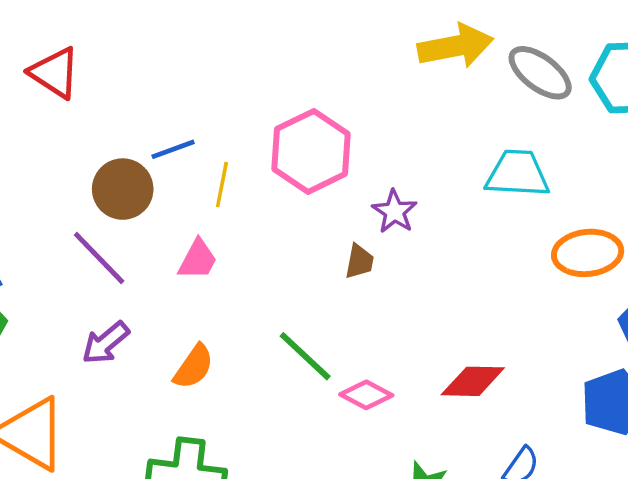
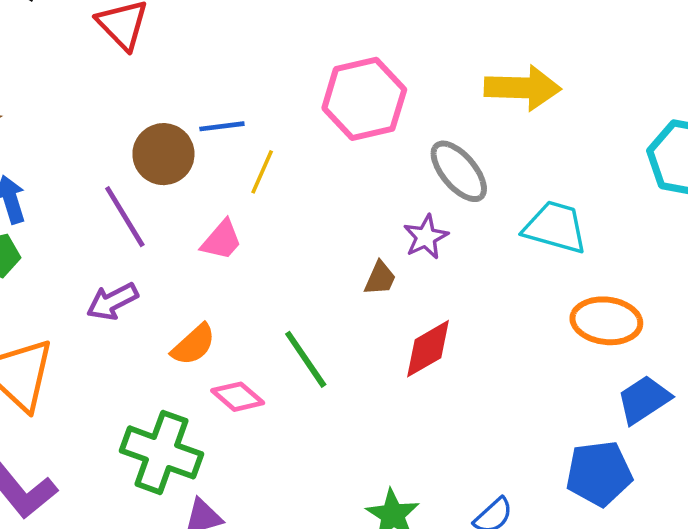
gray ellipse: (540, 73) -> (459, 171), moved
pink hexagon: (311, 151) -> (364, 99), moved
red diamond: (473, 381) -> (428, 349), moved, turned -44
pink diamond: (366, 395) -> (238, 397), moved

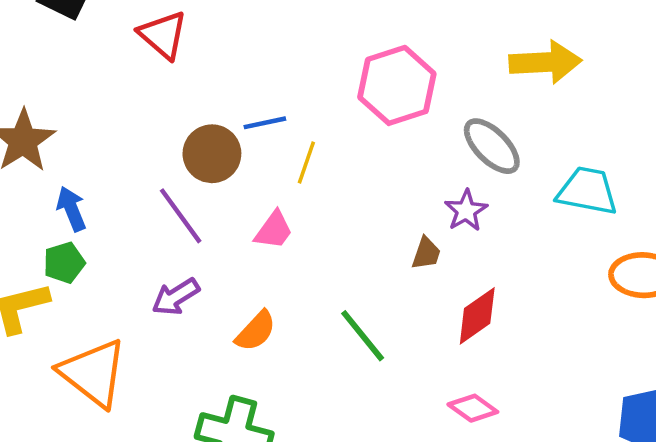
pink diamond: (238, 397) -> (473, 408), moved

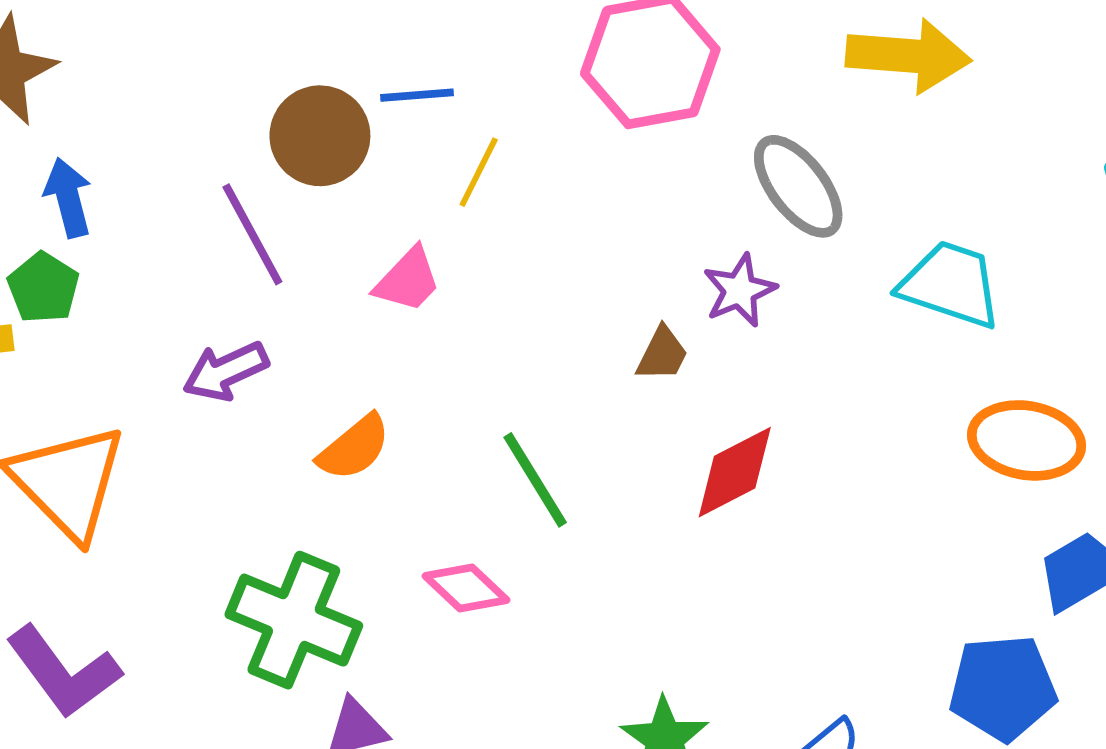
green pentagon: (64, 263) -> (43, 288), turned -30
pink diamond: (473, 408) -> (466, 588), moved

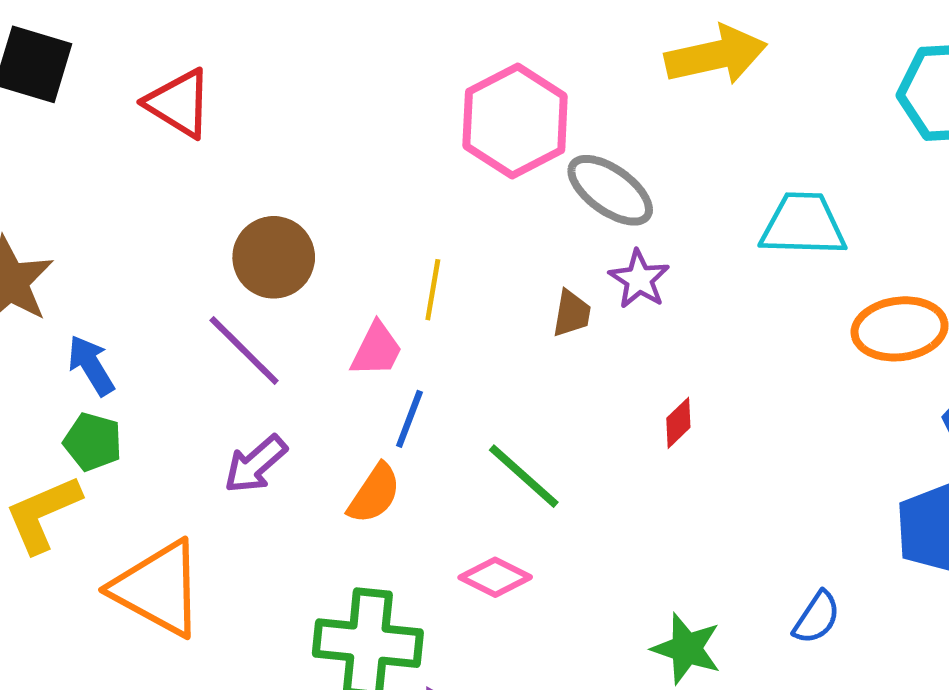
blue line: (417, 95) -> (409, 419), moved, turned -48
yellow line: (479, 172) -> (433, 290), moved
gray ellipse: (798, 186) -> (610, 190), moved
brown trapezoid: (662, 354) -> (572, 313), moved
red diamond: (735, 472) -> (678, 423), size x0.6

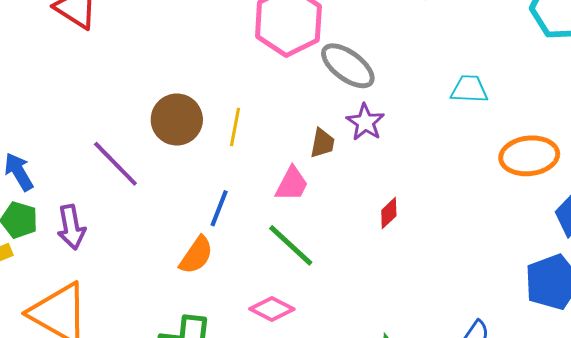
cyan trapezoid: (803, 225) -> (469, 89), size x0.7
brown circle: (274, 257) -> (177, 120), moved
pink trapezoid: (377, 350) -> (292, 184), moved
purple arrow: (255, 464) -> (71, 227), moved, turned -60

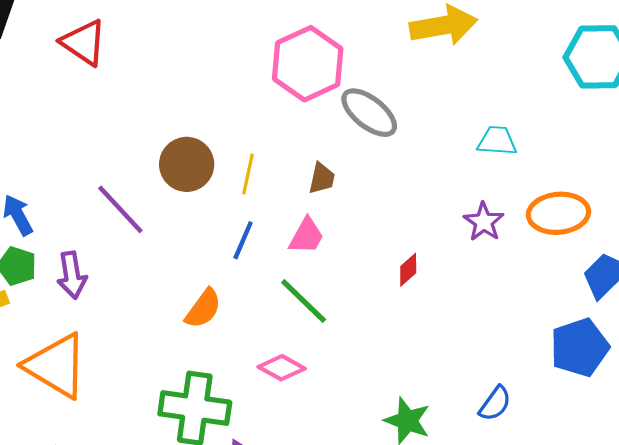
purple star: (365, 122) -> (484, 222), moved
brown trapezoid: (322, 143) -> (322, 178), moved
blue line: (219, 208) -> (243, 240), moved

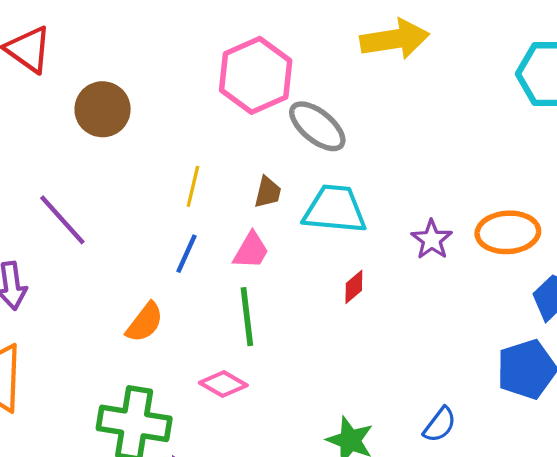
cyan trapezoid: (497, 141) -> (335, 209), moved, size x1.6
brown circle: (187, 164) -> (103, 109), moved
green line: (304, 301) -> (247, 317), turned 38

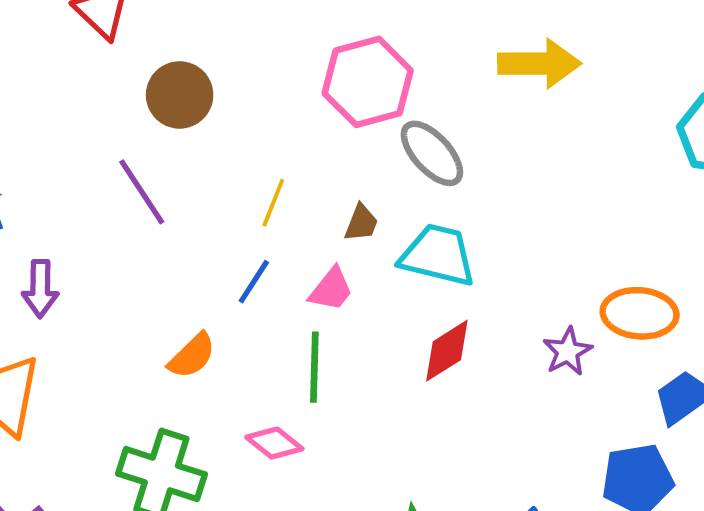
purple line: (62, 220) -> (142, 192), moved
purple star: (432, 240) -> (568, 352), moved
red diamond: (354, 287) -> (447, 351), size x1.6

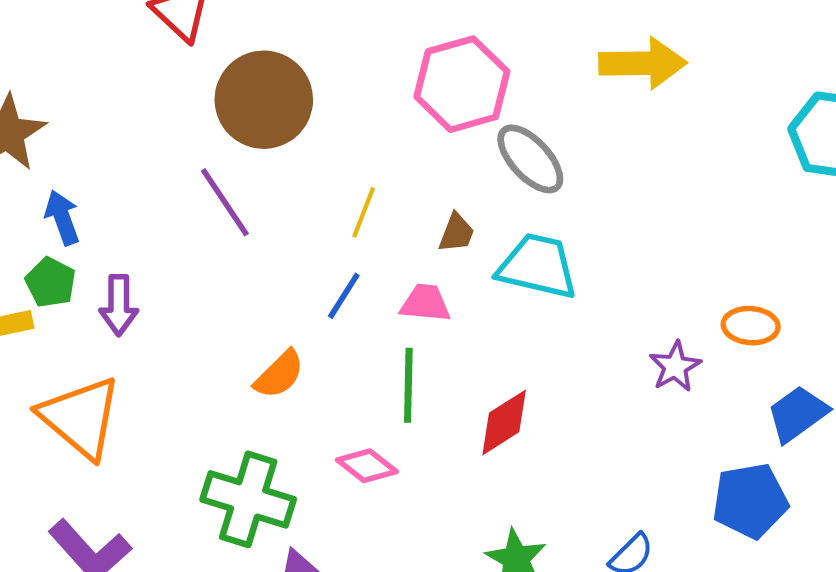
brown circle: (180, 95) -> (264, 100), size x1.4
pink trapezoid: (331, 289) -> (425, 303), turned -123
orange ellipse: (640, 313) -> (751, 326), size x0.7
red diamond: (447, 351) -> (504, 422), moved

